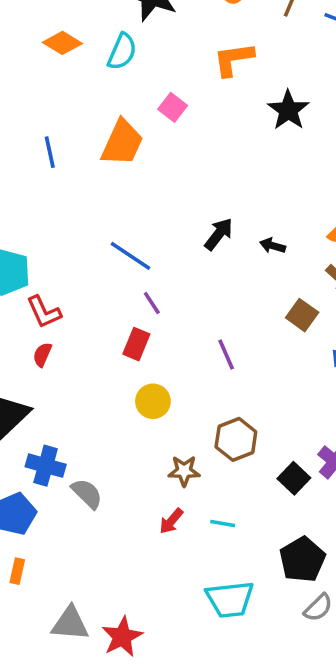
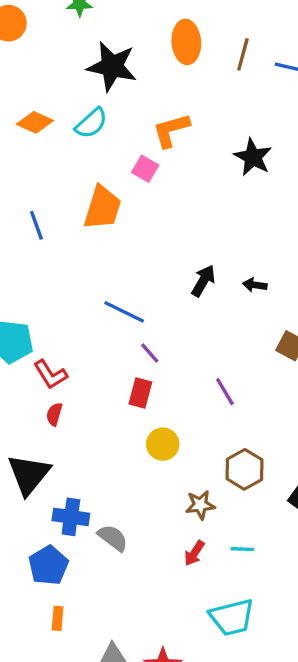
cyan semicircle: (122, 52) -> (91, 123), turned 32
orange L-shape: (234, 59) -> (171, 130), moved
cyan trapezoid: (230, 599) -> (232, 617), moved

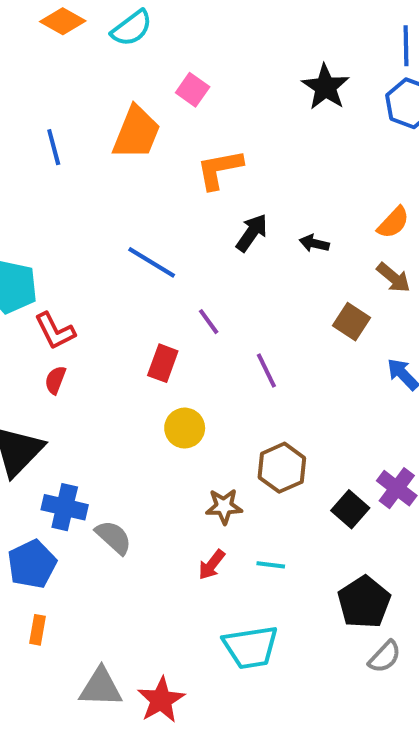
orange L-shape: (171, 130) -> (220, 169), moved
purple line: (150, 353) -> (209, 322), moved

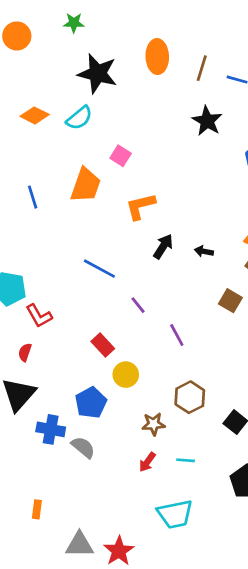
black star: (325, 87) -> (207, 121), moved
red rectangle: (163, 363) -> (103, 345), moved, turned -60
red semicircle: (55, 380) -> (25, 352), moved
blue pentagon: (32, 564) -> (91, 403), moved

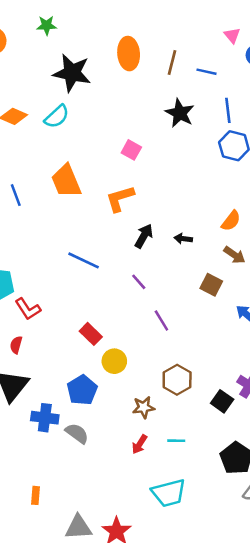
pink square: (121, 156) -> (131, 150), moved
orange trapezoid: (86, 185) -> (66, 181), turned 141
purple line: (138, 305) -> (139, 282), moved

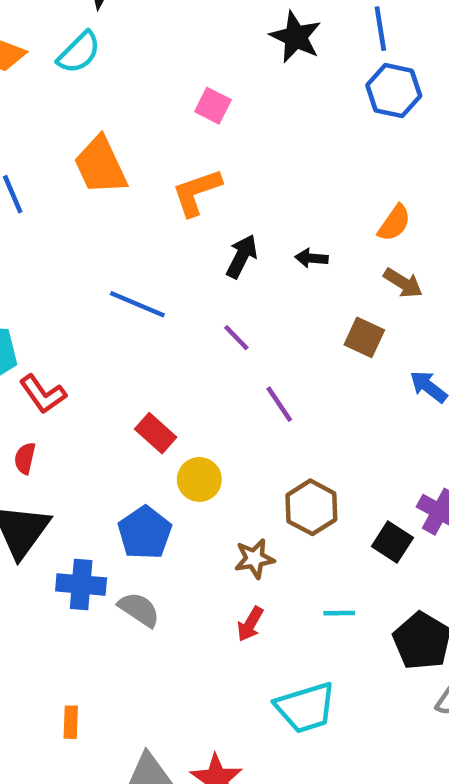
cyan line: (176, 441) -> (339, 613), moved

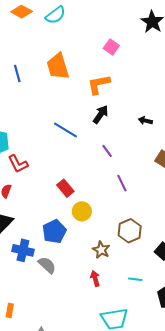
black arrow: (242, 256) -> (101, 114), moved
brown star: (254, 559) -> (101, 250), turned 30
red arrow: (250, 624) -> (95, 278), turned 126

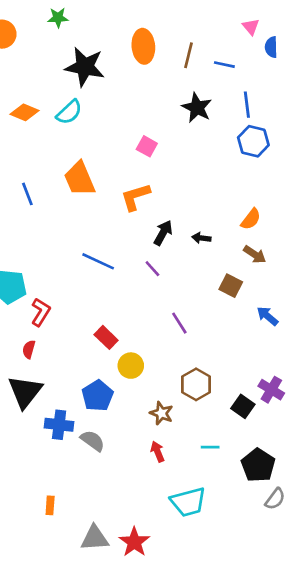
black arrow: (101, 114) -> (163, 233), moved
purple line: (107, 151) -> (152, 269), moved
red L-shape: (18, 164) -> (41, 312), turned -115

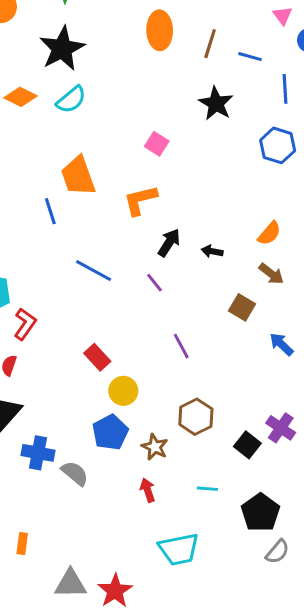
black star: (85, 67) -> (62, 49), moved, turned 30
blue line: (247, 105) -> (285, 89), moved
blue line: (27, 194) -> (50, 211), moved
blue pentagon: (98, 396) -> (110, 432), moved

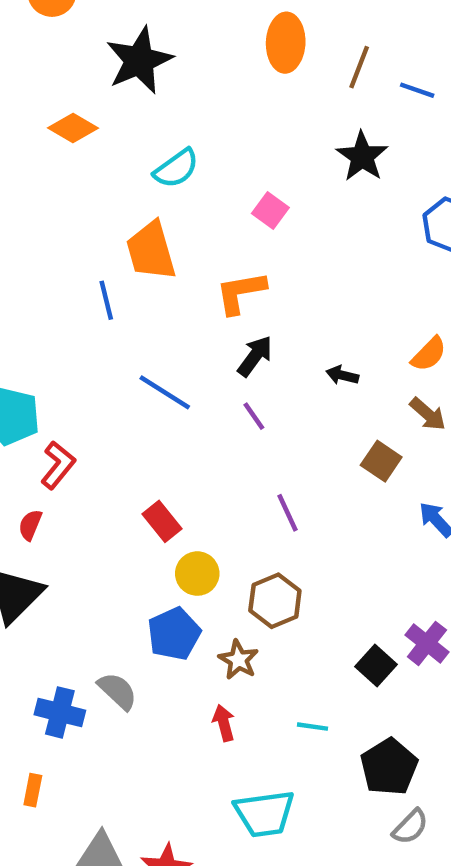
cyan semicircle: (71, 100) -> (176, 169), moved
black arrow: (169, 243) -> (255, 356), moved
brown hexagon: (196, 417) -> (275, 601), moved
blue cross: (38, 453) -> (60, 712), moved

